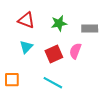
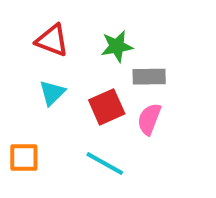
gray rectangle: (90, 28) -> (149, 77), moved
pink semicircle: (75, 51) -> (149, 119), moved

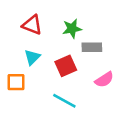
pink semicircle: (149, 119) -> (104, 80), moved, turned -144
orange square: (24, 157) -> (16, 82), moved

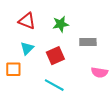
gray rectangle: (92, 47) -> (88, 42), moved
pink semicircle: (104, 80) -> (99, 72), moved, turned 42

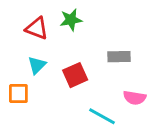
green star: (61, 24) -> (71, 20), moved
cyan line: (54, 85) -> (102, 116), moved

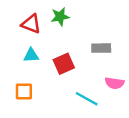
cyan triangle: (37, 65) -> (31, 55), turned 42
orange square: (18, 93) -> (24, 92), moved

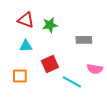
green star: (60, 17) -> (50, 25), moved
red square: (64, 64) -> (50, 64), moved

